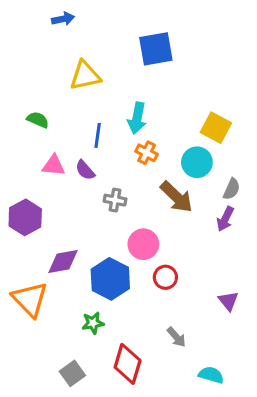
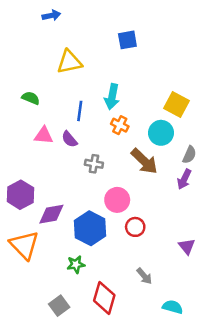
blue square: (156, 49) -> (127, 40), size x0.7
purple hexagon: (25, 217) -> (20, 195), moved

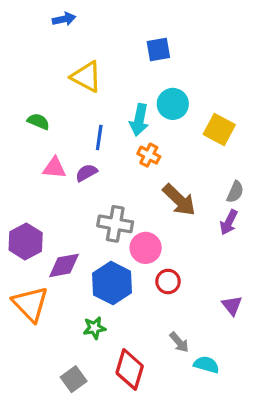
yellow triangle: (69, 62) -> (86, 77), turned 40
cyan circle: (161, 133) -> (173, 104), moved
purple semicircle: (69, 139) -> (86, 173), turned 102
gray cross: (94, 164) -> (115, 224), moved, size x1.5
cyan semicircle: (173, 307) -> (206, 365), moved

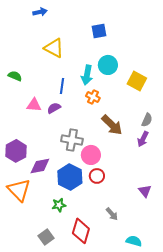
green semicircle: (38, 121) -> (15, 76), moved
red circle: (168, 281) -> (97, 176), moved
cyan semicircle: (206, 365) -> (134, 241), moved

